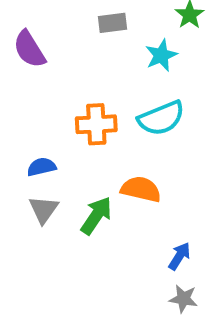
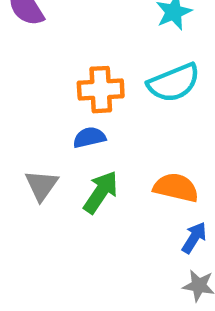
blue semicircle: (42, 167) -> (89, 137), moved
orange semicircle: (141, 189) -> (176, 188), moved

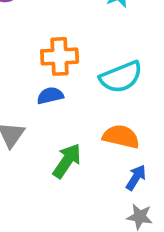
cyan semicircle: (174, 83) -> (121, 77), moved
green arrow: (101, 192) -> (67, 161), moved

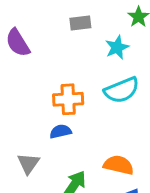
cyan semicircle: (121, 77) -> (122, 90), moved

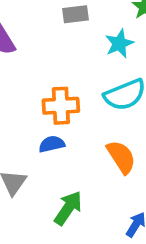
orange semicircle: (119, 165) -> (121, 157), moved, turned 44

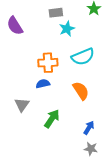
cyan star: (119, 44) -> (67, 29), moved

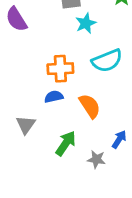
orange semicircle: (81, 91) -> (90, 106), moved
blue arrow: (89, 128) -> (119, 139), moved
gray star: (91, 149) -> (96, 159), moved

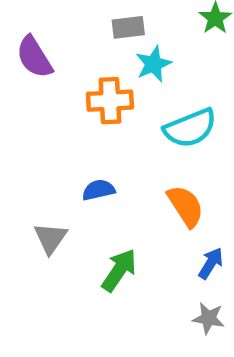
orange cross: (60, 69) -> (110, 101), moved
orange semicircle: (90, 106) -> (186, 206), moved
gray star: (96, 159) -> (208, 318), moved

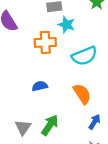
cyan star: (153, 64) -> (67, 25), turned -30
gray triangle: (50, 238) -> (23, 127), moved

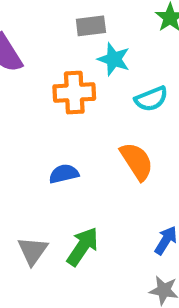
cyan semicircle: (84, 56) -> (151, 99), moved, size x0.7
orange semicircle: (82, 94) -> (137, 161), moved

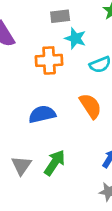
blue semicircle: (64, 174) -> (42, 114), size x1.4

